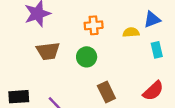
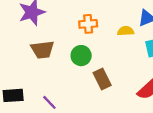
brown rectangle: (106, 92) -> (102, 79), moved

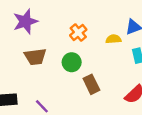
orange cross: (88, 24) -> (78, 32), turned -35

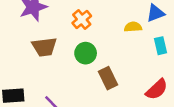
orange cross: (78, 32) -> (82, 19), moved

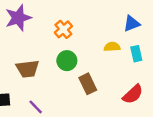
yellow semicircle: (133, 27) -> (112, 47), moved
brown trapezoid: (44, 47) -> (27, 69), moved

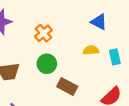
blue triangle: (132, 24) -> (99, 22), moved, turned 48
brown rectangle: (88, 84) -> (67, 86), turned -36

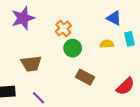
cyan rectangle: (115, 57) -> (129, 39), moved
green circle: (47, 64) -> (73, 48), moved

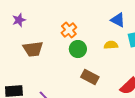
purple star: (23, 18) -> (19, 20), moved, size x0.6
brown trapezoid: (31, 64) -> (33, 49), moved

